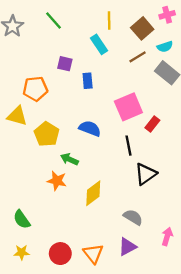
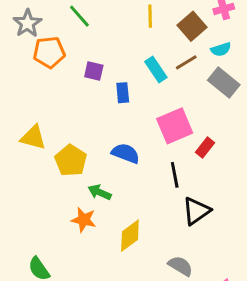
cyan rectangle: (99, 44) -> (156, 70), moved
orange pentagon: (35, 89) -> (49, 52), moved

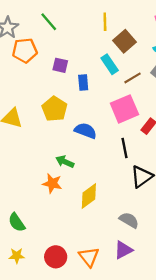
brown square: (192, 26) -> (124, 41), moved
brown line: (186, 62) -> (132, 78), moved
yellow pentagon: (71, 161) -> (55, 109), moved

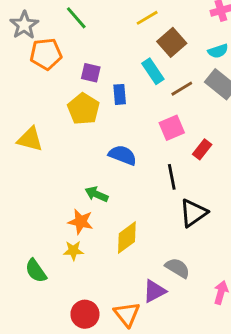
yellow line: (105, 22) -> (147, 18), turned 60
yellow pentagon: (55, 109) -> (84, 109), moved
pink square: (124, 109) -> (172, 128), size x0.7
purple triangle: (123, 250) -> (154, 291), moved
yellow star: (17, 256) -> (73, 251), moved

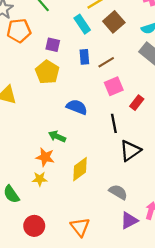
cyan rectangle: (153, 71) -> (82, 24), moved
brown line: (182, 89) -> (106, 62), moved
blue rectangle: (120, 94) -> (84, 57), moved
purple triangle: (154, 291) -> (129, 220), moved
red circle: (85, 314) -> (34, 226), moved

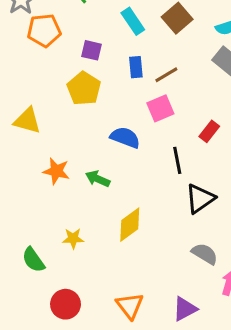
pink square: (114, 86) -> (160, 108), moved
orange star: (45, 157) -> (56, 171), moved
gray semicircle: (118, 192) -> (205, 254), moved
purple triangle: (129, 220) -> (185, 309), moved

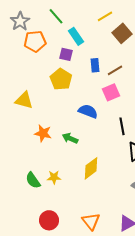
cyan rectangle: (133, 21) -> (76, 36), moved
green semicircle: (33, 260) -> (33, 180), moved

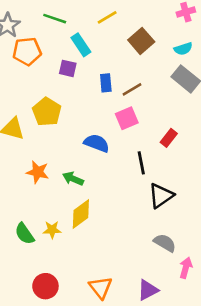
green line: (56, 16) -> (55, 19), turned -30
yellow line: (105, 16) -> (107, 17), moved
yellow pentagon: (61, 79) -> (47, 112), moved
yellow diamond: (91, 168) -> (81, 214), moved

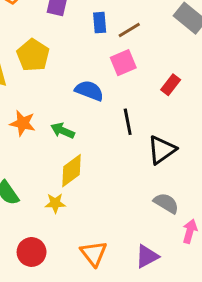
black line: (141, 163) -> (128, 122), moved
yellow star: (52, 230) -> (55, 203), moved

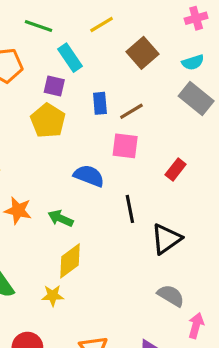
yellow pentagon: (33, 55) -> (48, 121), moved
pink square: (123, 63) -> (125, 146), turned 30

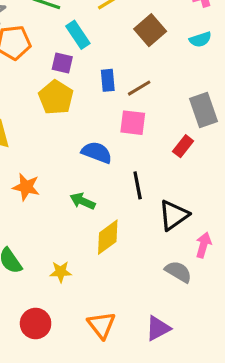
gray rectangle: (196, 99) -> (203, 110), moved, turned 32
green arrow: (61, 218) -> (83, 201), moved
yellow diamond: (70, 261) -> (108, 237), moved
pink arrow: (196, 325) -> (203, 245), moved

